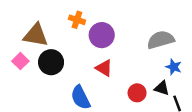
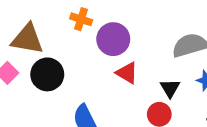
red triangle: (104, 68) -> (127, 73), moved
black triangle: (162, 88) -> (170, 88), moved, turned 42

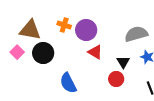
orange cross: (81, 19) -> (64, 25), moved

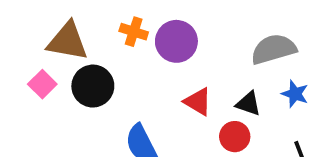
red triangle: (95, 52) -> (198, 102), moved
black triangle: (123, 62) -> (248, 104), turned -40

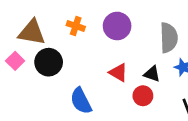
purple circle: (176, 41) -> (117, 26), moved
gray semicircle: (274, 49) -> (169, 38), turned 104

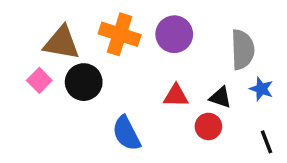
orange cross: (76, 26) -> (120, 34), size x1.6
red triangle: (118, 73) -> (176, 96), turned -30

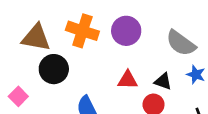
gray semicircle: (243, 50) -> (181, 43), turned 128
pink square: (39, 80) -> (18, 96), moved

